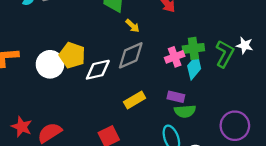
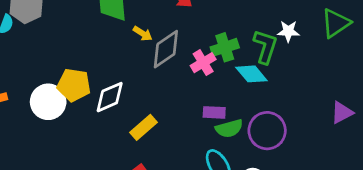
gray diamond: (131, 55) -> (166, 49), moved
cyan diamond: (194, 67) -> (251, 74), moved, turned -70
yellow rectangle: (135, 100) -> (144, 127), moved
purple circle: (235, 126) -> (267, 131), moved

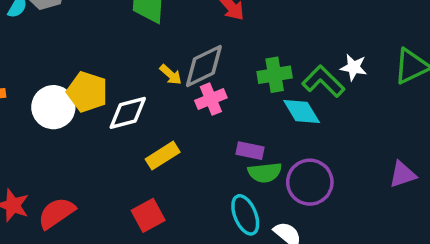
yellow arrow: (143, 34) -> (171, 75), moved
green L-shape: (265, 47) -> (323, 81), turned -72
pink cross: (203, 63) -> (211, 99), moved

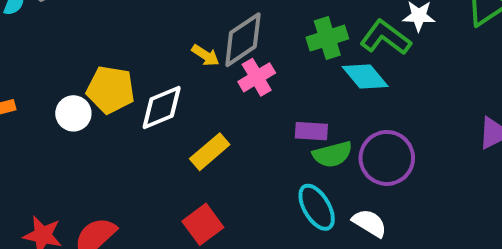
white circle: (53, 107) -> (73, 113), size x0.7

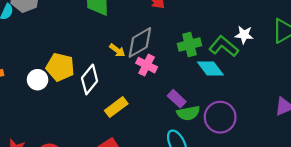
pink cross: (257, 77) -> (147, 65), turned -36
white diamond: (162, 108) -> (90, 79), turned -32
purple rectangle: (311, 131) -> (177, 99), turned 36

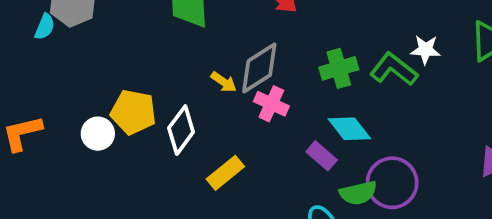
cyan diamond: (210, 69) -> (349, 129), moved
green semicircle: (188, 113) -> (358, 193), moved

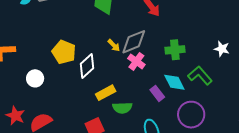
green L-shape: (394, 69) -> (200, 75), moved
white circle: (98, 134) -> (35, 78), moved
green semicircle: (358, 193) -> (122, 108), moved

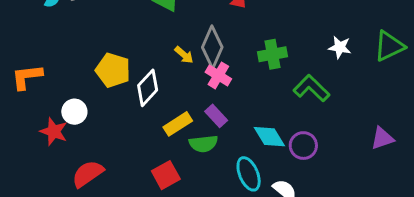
gray diamond: (134, 42) -> (212, 47), turned -40
cyan diamond: (174, 82) -> (269, 137), moved
purple rectangle: (157, 93) -> (216, 116), moved
purple circle: (191, 115) -> (303, 146), size x0.7
red star: (15, 116) -> (54, 132), moved

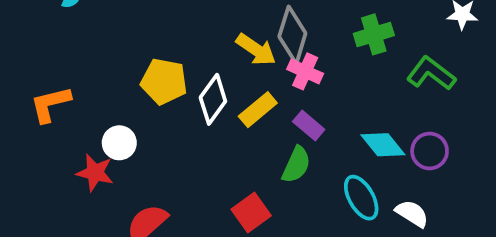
yellow arrow: (184, 55) -> (256, 50), size x1.5
yellow rectangle: (178, 124) -> (258, 110), moved
green semicircle: (203, 144) -> (296, 165), turned -52

